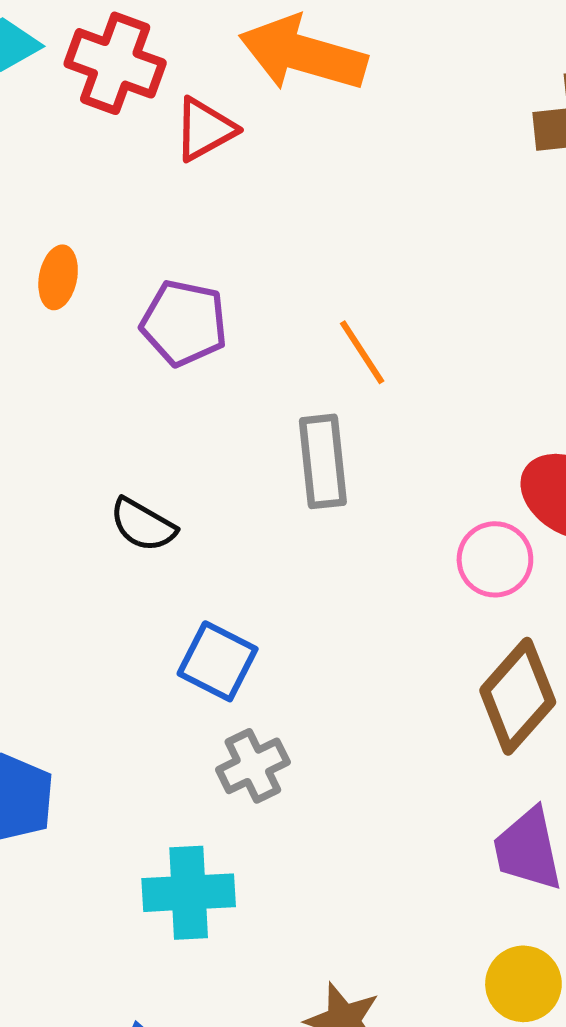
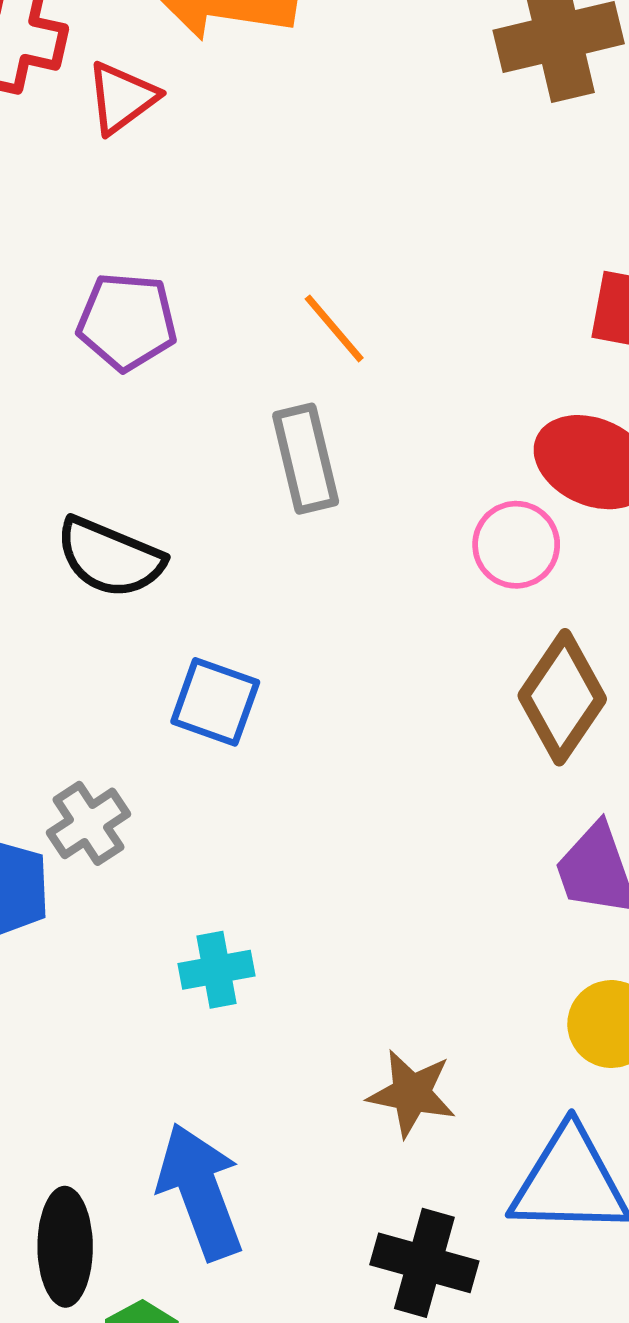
black semicircle: (143, 525) -> (110, 558), size x1.4
gray cross: (253, 766) -> (88, 823), moved
cyan cross: (189, 893) -> (216, 970), size x0.7

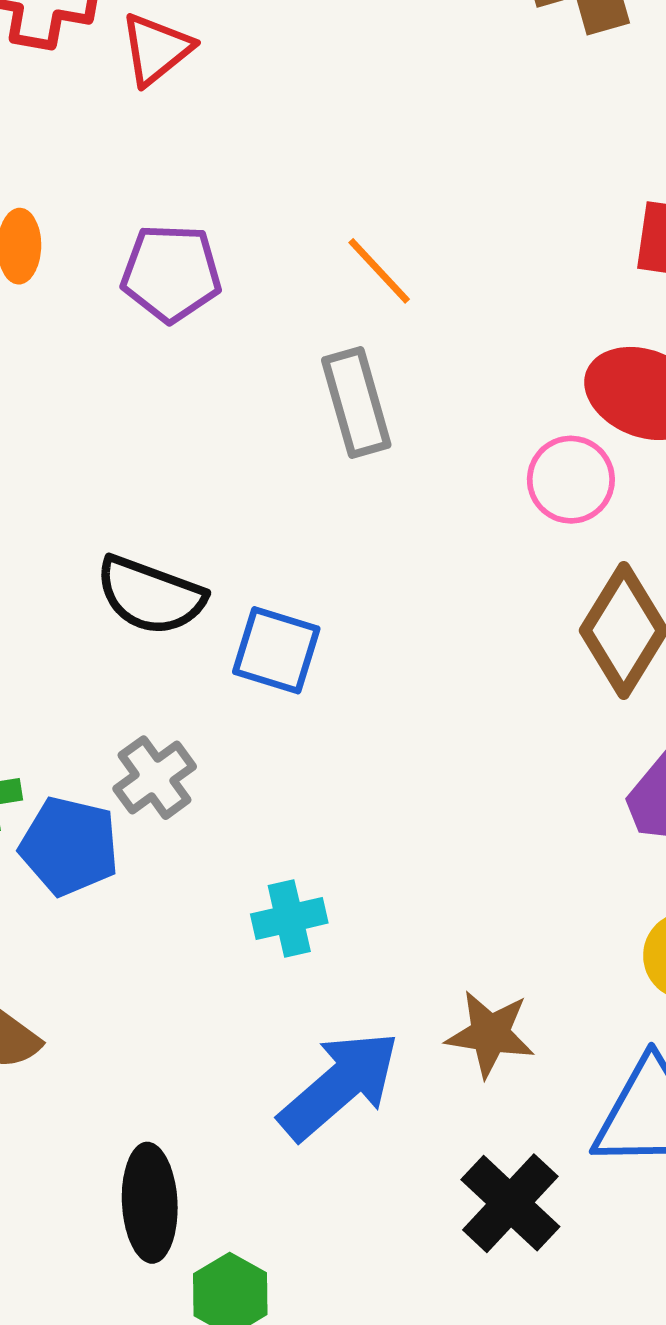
black semicircle: (110, 558) -> (150, 595), moved
blue arrow: (200, 1191) -> (339, 1085), moved, turned 72
black cross: (424, 1263) -> (510, 1203), turned 30

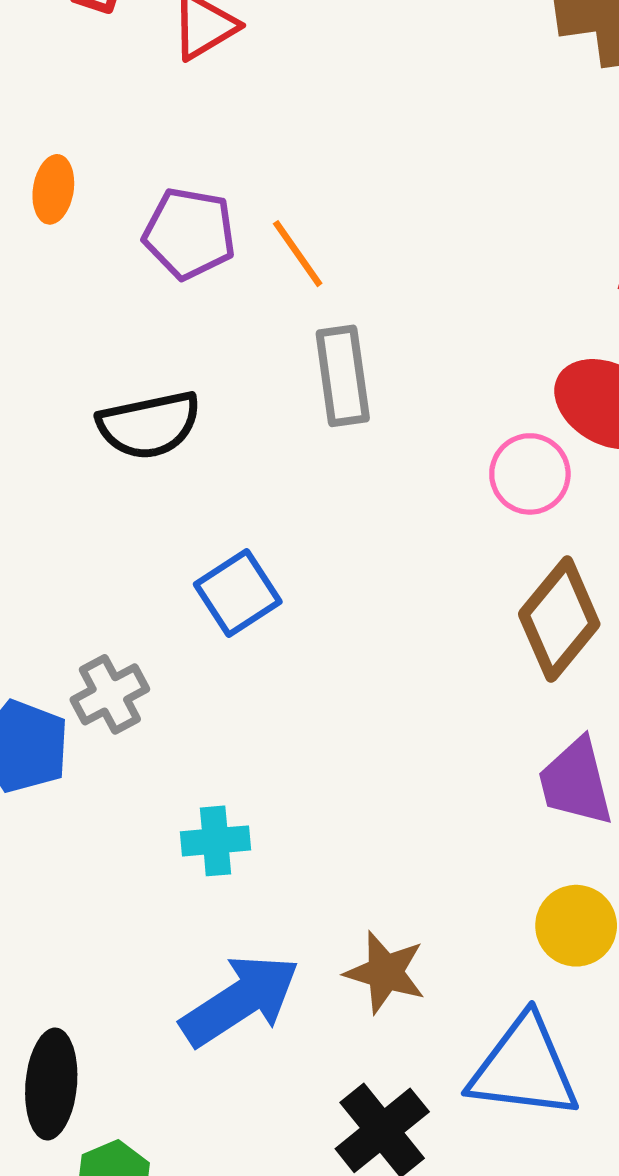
orange line: (379, 271) -> (298, 254), moved
black semicircle: (150, 595) -> (149, 425), moved, turned -40
blue square: (276, 650) -> (238, 593), turned 32

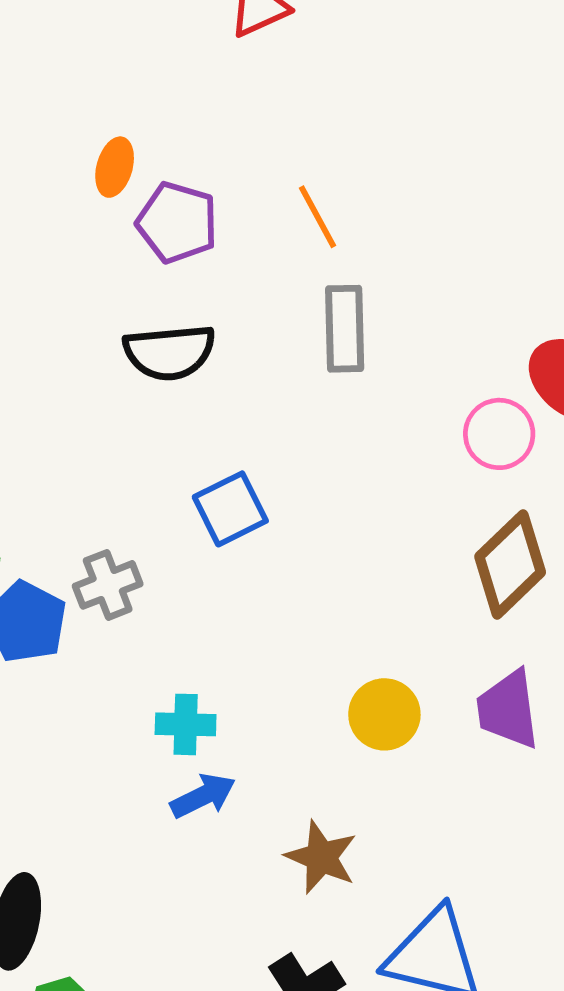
orange ellipse: (53, 189) -> (115, 167), moved
purple pentagon: (189, 233) -> (177, 222), moved
yellow circle: (576, 926) -> (384, 714), moved
blue arrow: (240, 1000) -> (203, 796), moved, size x0.6

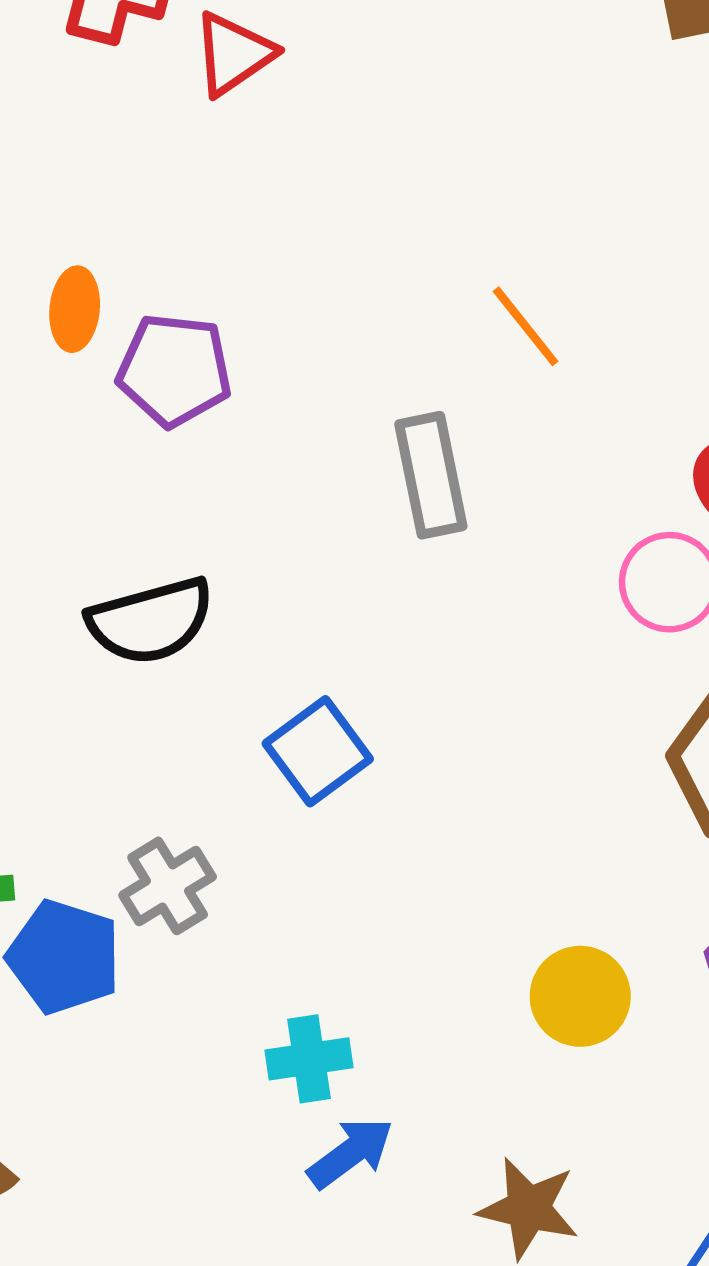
orange line: (318, 217) -> (526, 326), moved
black semicircle: (169, 352) -> (151, 621), moved

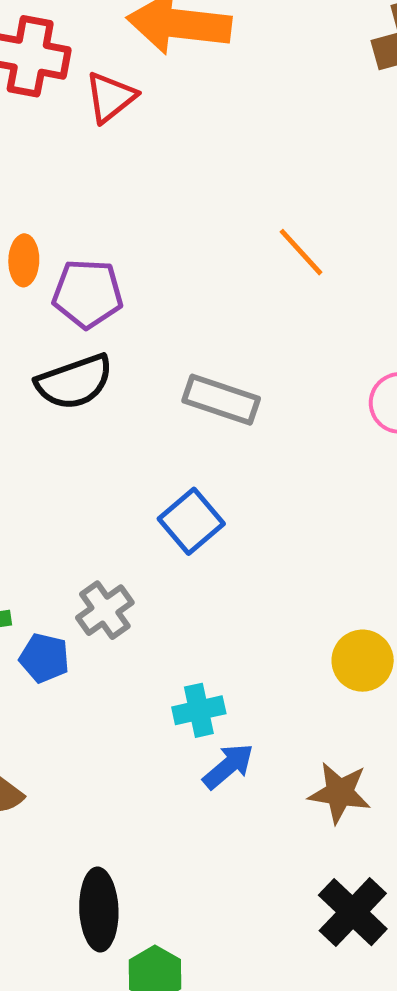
gray rectangle: (431, 475) -> (221, 400), moved, turned -56
black semicircle: (151, 621) -> (74, 382), moved
blue pentagon: (64, 957) -> (44, 658), size x0.7

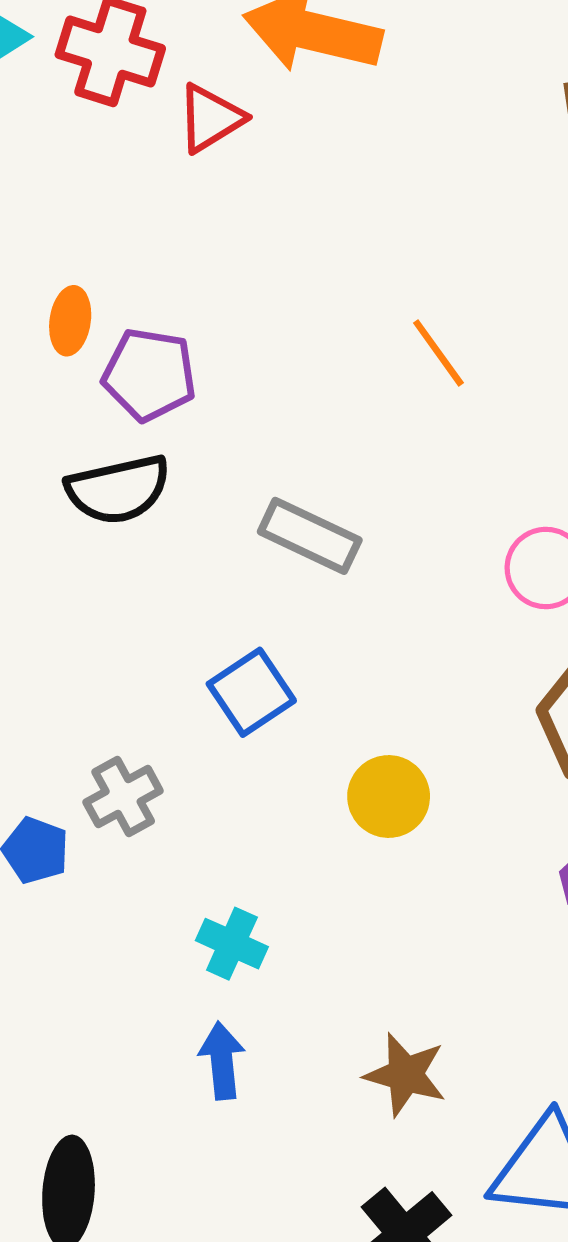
yellow circle: (363, 661) -> (389, 796), moved
cyan cross: (199, 710) -> (232, 944), turned 30
blue arrow: (228, 766) -> (222, 1061), moved, turned -62

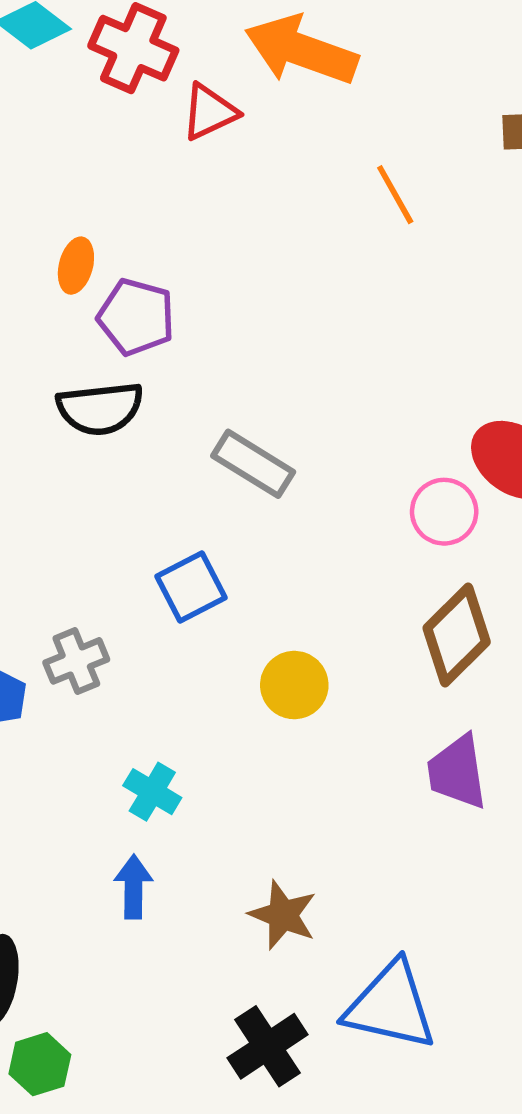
orange line: (438, 353) -> (395, 195), moved

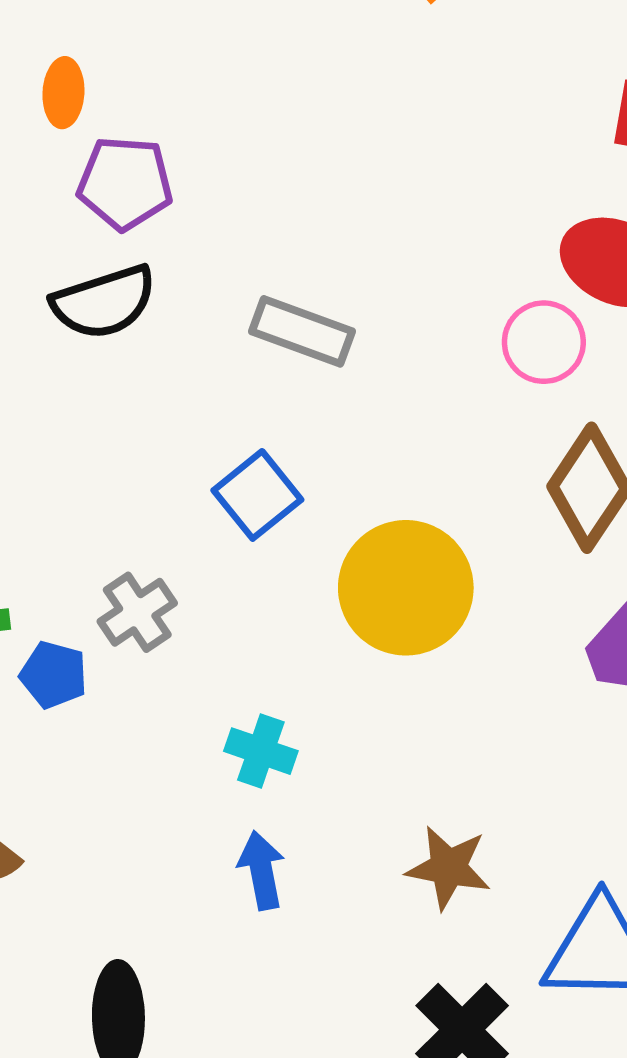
orange ellipse: (76, 266) -> (63, 93), moved
yellow circle: (294, 685) -> (406, 588), size x1.6

